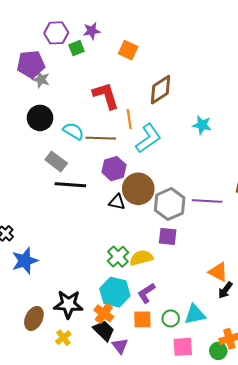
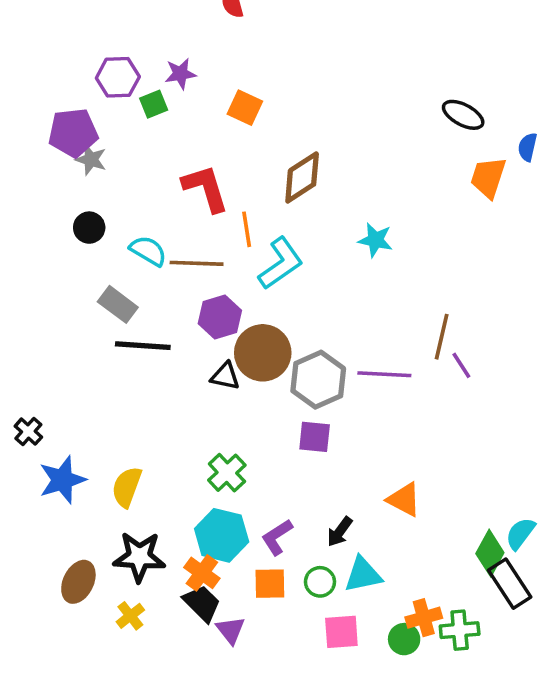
black circle: (40, 118) -> (89, 228), size x0.7
yellow semicircle: (141, 258) -> (127, 487), moved, turned -55
black arrow: (225, 290) -> (340, 532), moved

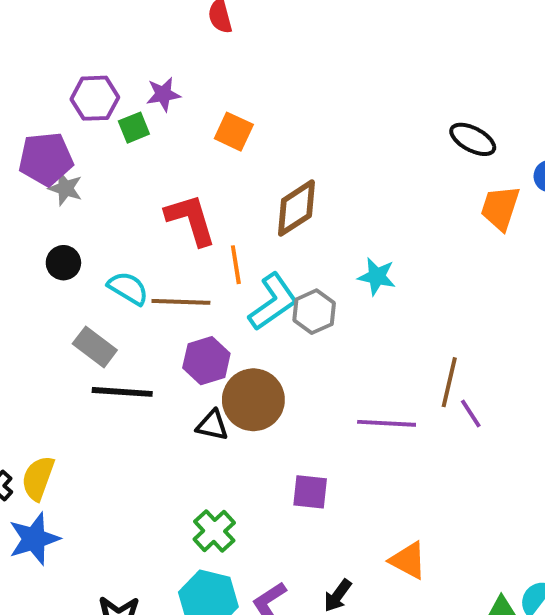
gray hexagon: (318, 380) -> (314, 312), moved, size x0.7
yellow semicircle: (127, 487) -> (38, 478), moved

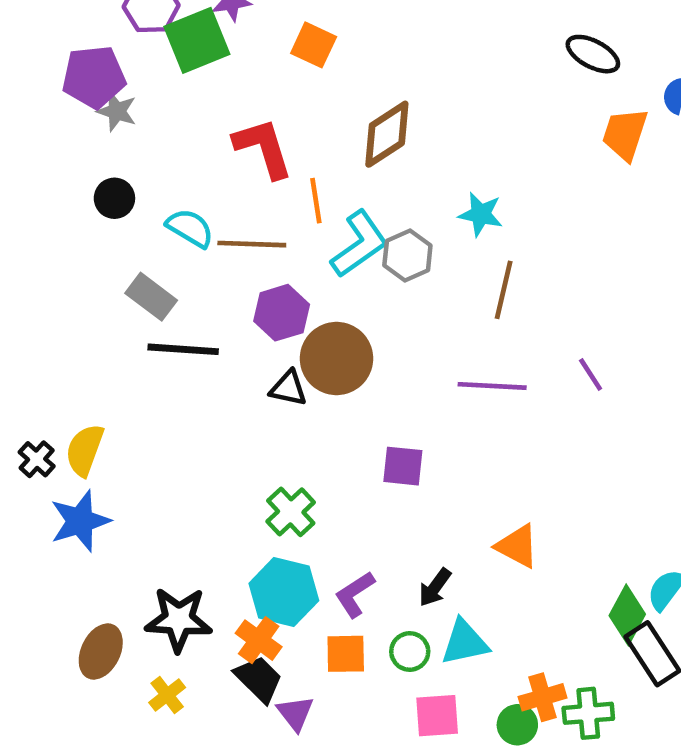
green square: (134, 128) -> (197, 40), size x1.8
brown line: (449, 382) -> (504, 290), moved

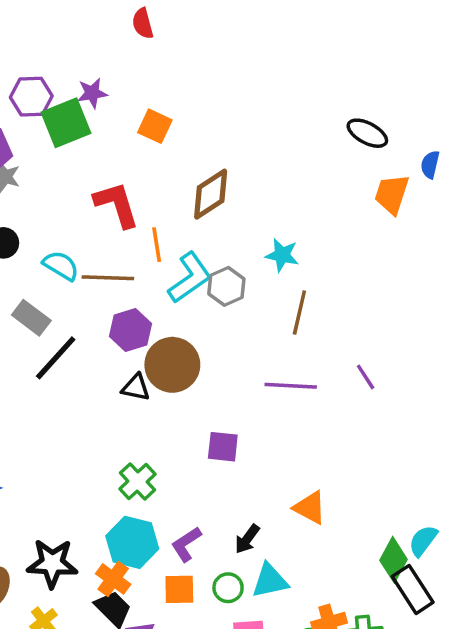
black line: (183, 349) -> (56, 358), turned -52

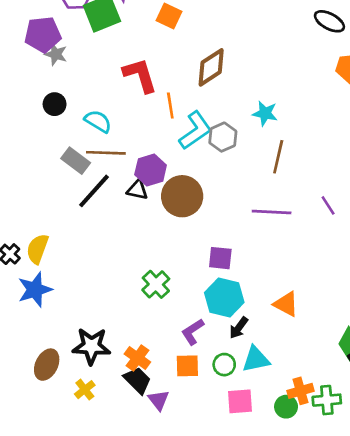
brown line: (108, 278) -> (106, 153), moved
black triangle: (136, 387) -> (137, 190), moved
cyan hexagon: (132, 542) -> (224, 297), moved

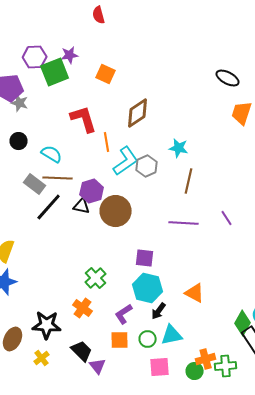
orange cross: (137, 358) -> (83, 308), moved

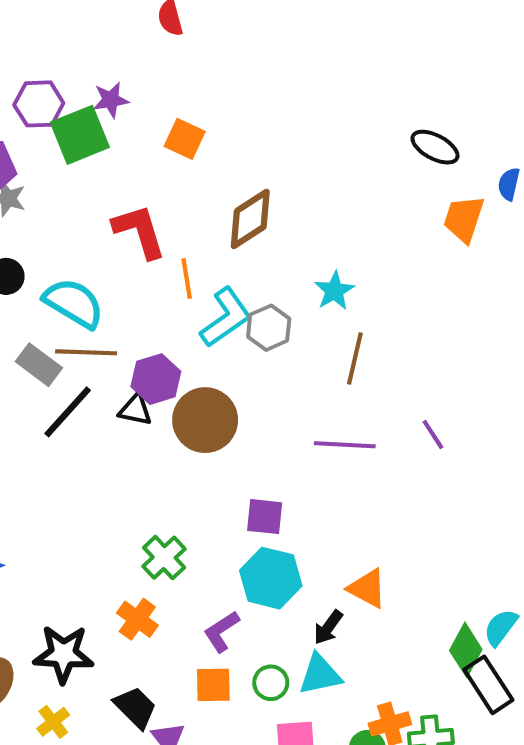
cyan star: (179, 148) -> (334, 291), turned 30
cyan semicircle: (52, 154) -> (74, 303), size x1.4
black arrow: (159, 311) -> (328, 627), moved

